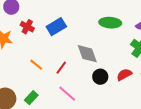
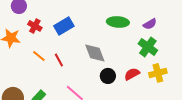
orange line: (36, 65) -> (39, 56), moved
red line: (61, 68) -> (59, 60), moved, turned -64

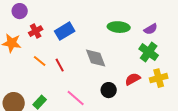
red cross: (35, 26) -> (36, 31), turned 32
black circle: (108, 76) -> (109, 90), moved

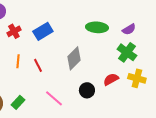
gray diamond: (96, 58) -> (74, 58), turned 65
orange line: (40, 61) -> (18, 61), turned 56
yellow cross: (159, 78) -> (137, 78), turned 30

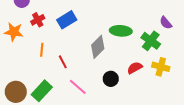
green ellipse: (97, 27) -> (121, 31), moved
purple semicircle: (129, 29) -> (166, 23), moved, turned 80
red line: (38, 65) -> (63, 62), moved
green rectangle: (18, 102) -> (42, 91), size x1.5

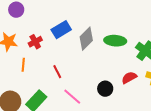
red cross: (38, 20) -> (35, 42), moved
gray diamond: (98, 47) -> (86, 39), moved
orange line: (42, 50) -> (23, 65), moved

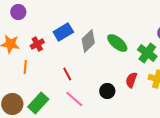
green ellipse: (115, 41) -> (117, 43), turned 35
red line: (57, 72) -> (67, 74), moved
red semicircle: (129, 78) -> (131, 80), turned -42

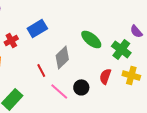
gray diamond: (88, 41) -> (62, 57), moved
pink line: (74, 99) -> (59, 91), moved

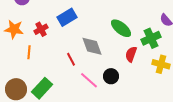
green cross: (121, 49) -> (151, 38), turned 30
gray diamond: (62, 57) -> (92, 46), turned -65
red semicircle: (105, 76) -> (131, 54), moved

